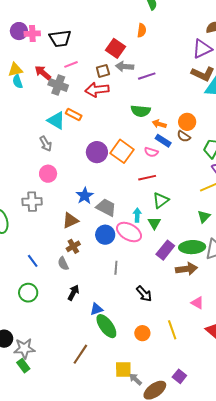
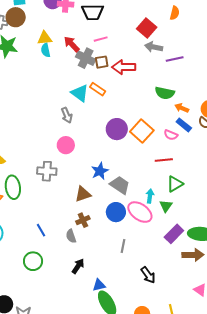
brown square: (103, 71) -> (102, 62), moved

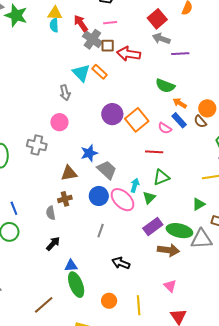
blue line: (41, 230) -> (14, 208), moved
black arrow: (148, 275) -> (121, 263), turned 138

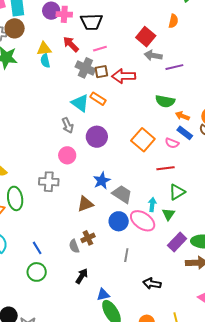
red arrow: (81, 23) -> (71, 44), moved
purple circle: (112, 114) -> (97, 137), moved
brown cross: (65, 199) -> (88, 238), moved

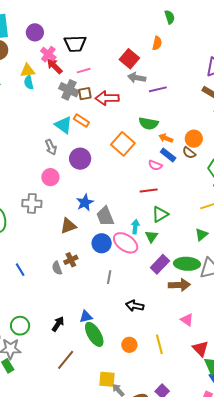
pink cross: (64, 14) -> (48, 54), moved, turned 35
orange square: (143, 140) -> (123, 144), moved
gray trapezoid: (122, 194) -> (105, 216), turned -145
green circle: (37, 272) -> (20, 326), moved
black arrow: (82, 276) -> (58, 324), moved

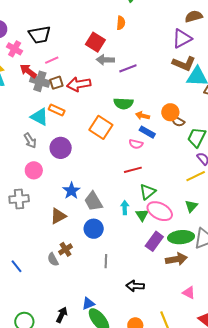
red arrow: (54, 66) -> (28, 71), moved
brown semicircle: (189, 153) -> (178, 121), moved
pink ellipse: (126, 243) -> (160, 211), moved

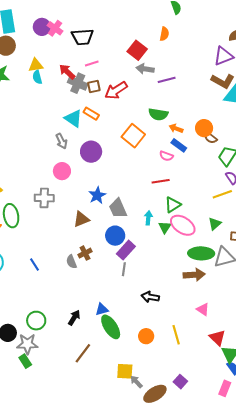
pink cross: (15, 49) -> (55, 28), moved
red arrow: (79, 84) -> (116, 90), turned -30
purple rectangle: (154, 241) -> (126, 250), moved

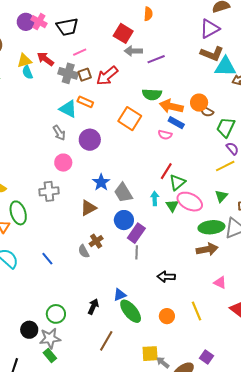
red arrow: (67, 72) -> (45, 59), moved
orange arrow: (176, 128) -> (171, 106), size x1.6
red line: (161, 181) -> (166, 171), moved, turned -42

